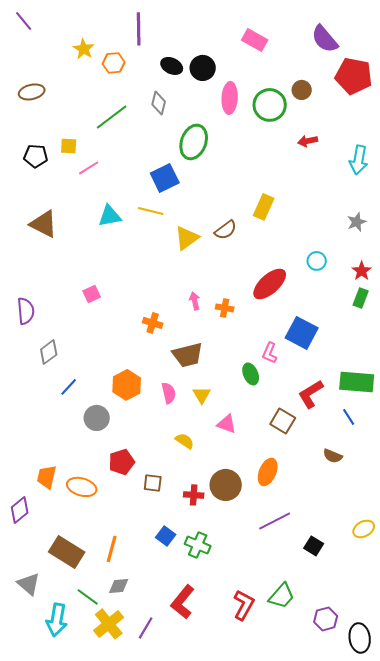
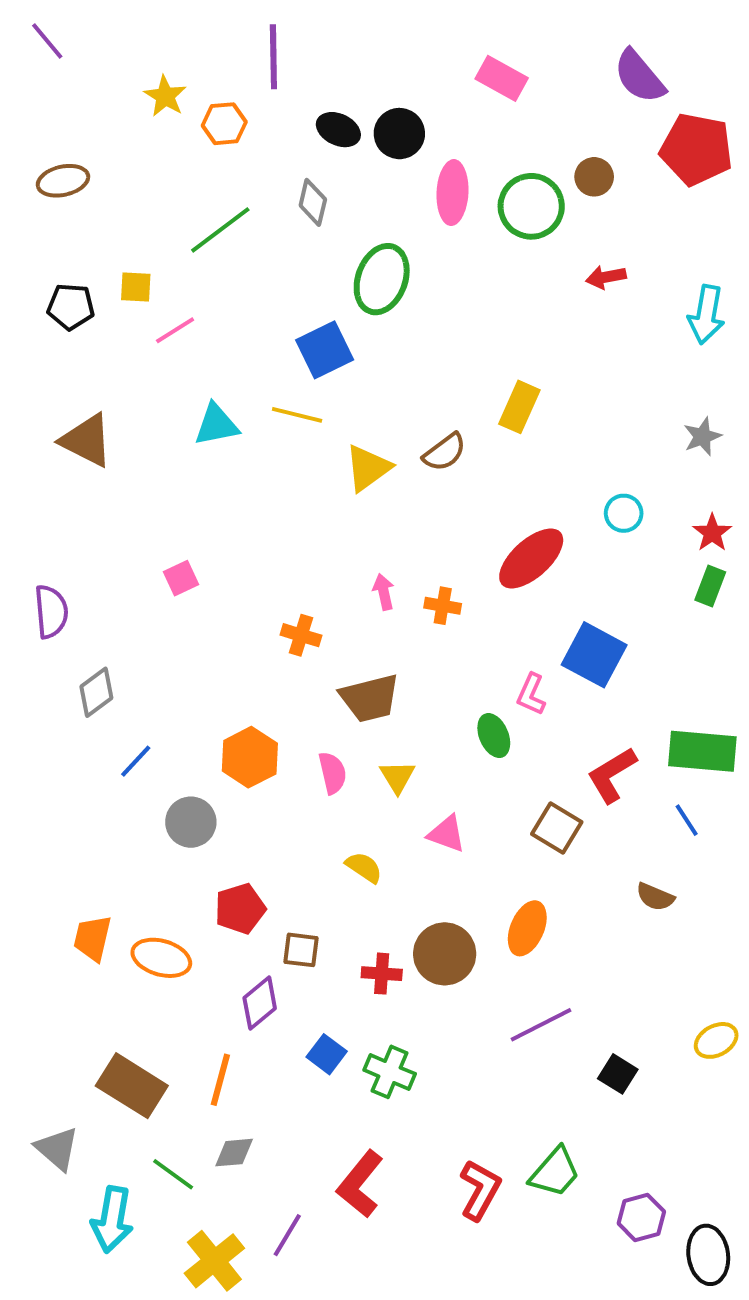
purple diamond: (20, 510) -> (260, 1003), moved
yellow cross: (109, 624) -> (214, 1261), moved

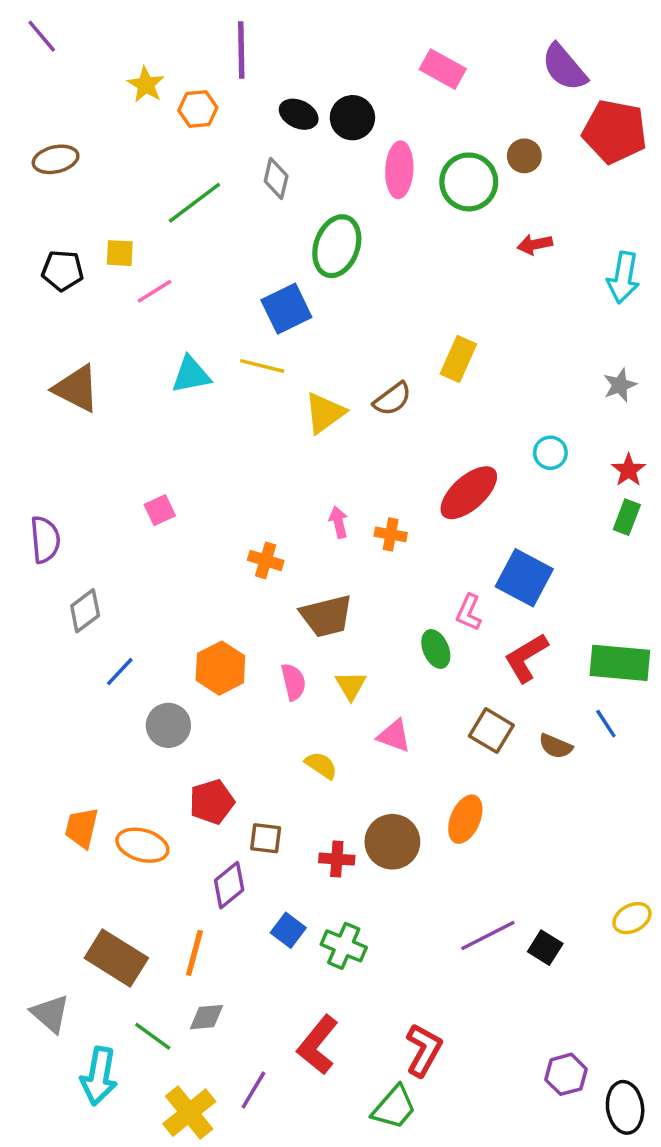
red L-shape: (612, 775) -> (526, 658), moved
brown semicircle: (655, 897) -> (556, 746), moved
purple line: (541, 1025) -> (488, 935), moved
green trapezoid: (555, 1172) -> (394, 1107), moved

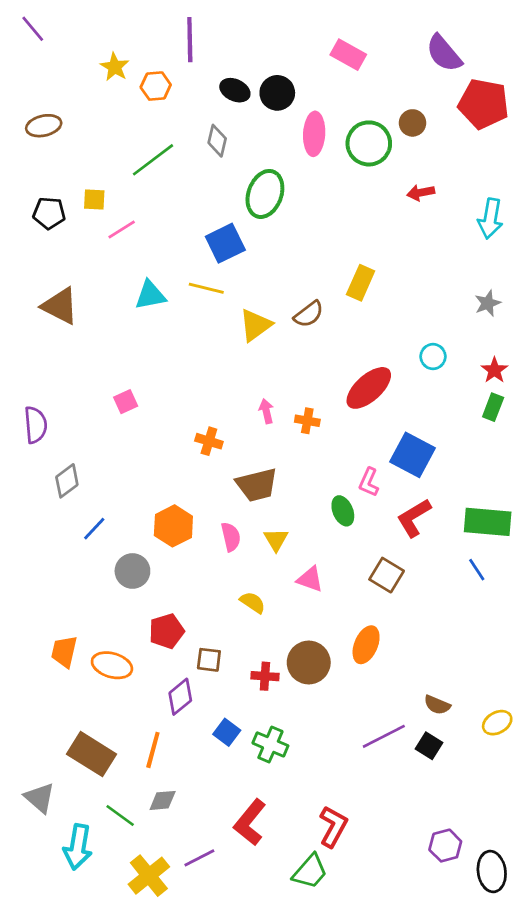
brown semicircle: (556, 746) -> (437, 705), moved
purple line: (253, 1090) -> (199, 858), turned 32

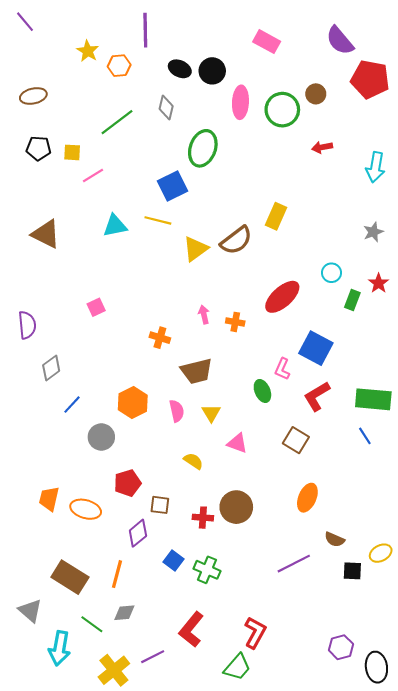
black pentagon: (49, 213) -> (39, 148), moved
brown semicircle: (309, 314) -> (236, 240), size x1.4
green rectangle: (493, 407) -> (352, 300), moved
orange ellipse: (366, 645) -> (307, 498), moved
black square: (429, 746) -> (352, 571), moved, turned -30

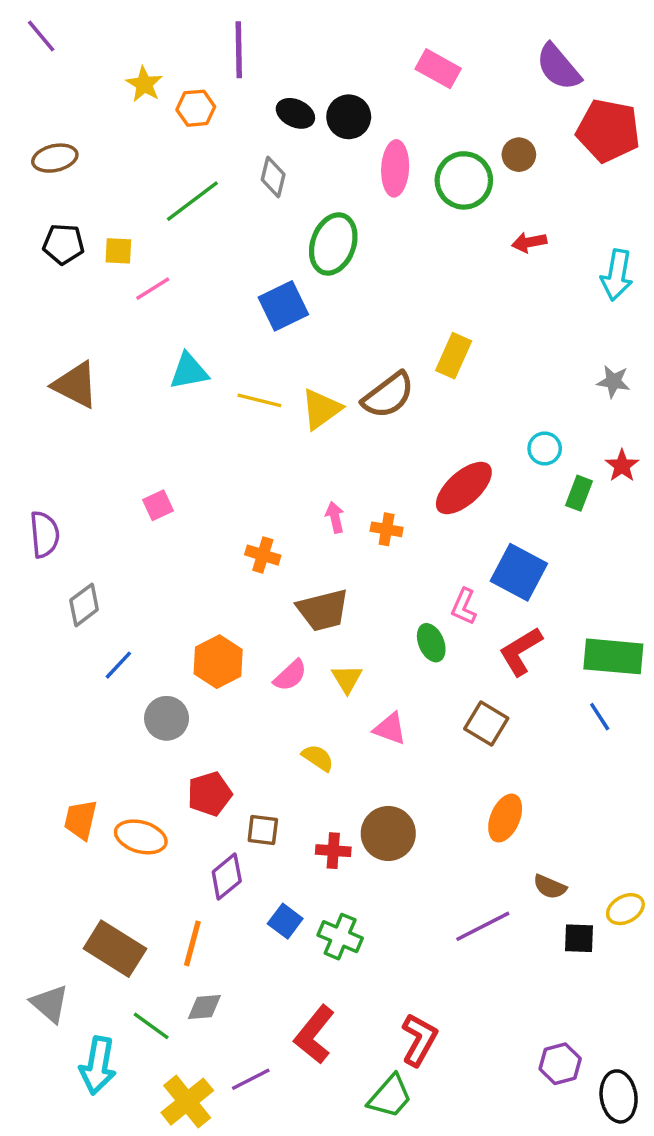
yellow line: (158, 220) -> (259, 400), moved
gray star: (373, 232) -> (613, 381), turned 30
pink semicircle: (177, 411) -> (290, 675), turned 60

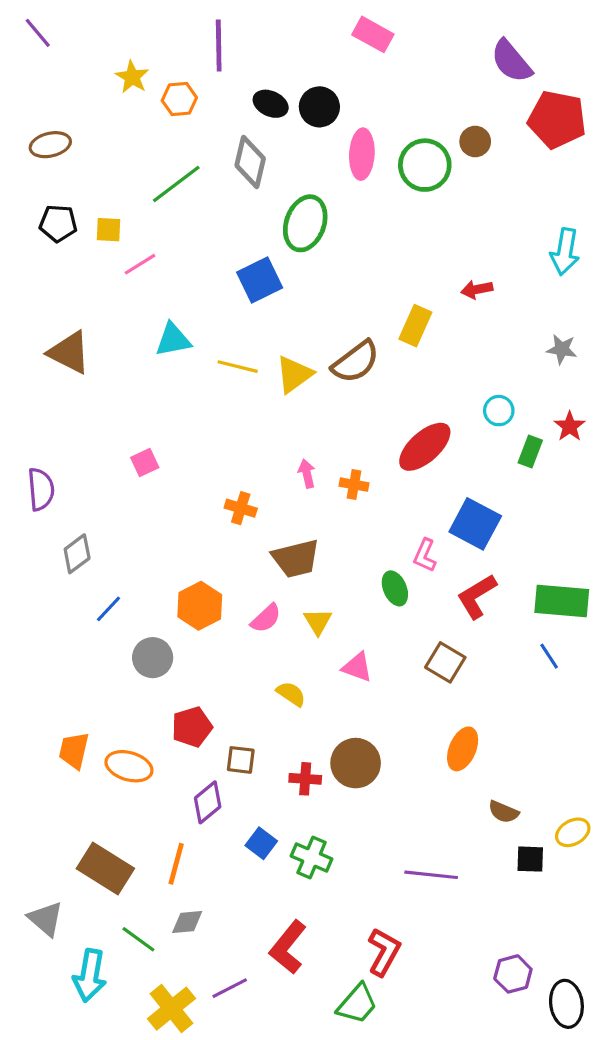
pink rectangle: (438, 69) -> (373, 34), moved
gray diamond: (273, 177) -> (250, 162), size x1.4
red arrow: (529, 242) -> (477, 289), moved
purple line: (483, 926) -> (431, 875), moved, turned 33

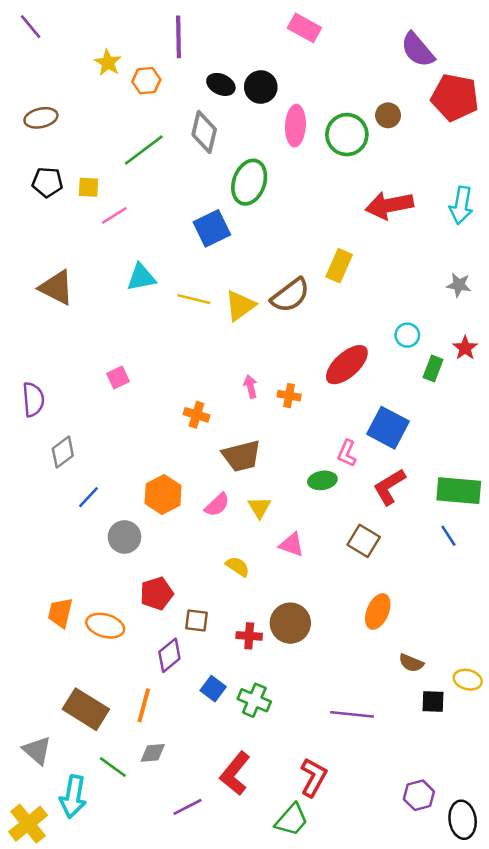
red arrow: (477, 289) -> (389, 205), moved, size x1.8
green ellipse: (395, 588) -> (322, 480), turned -76
yellow ellipse: (573, 832) -> (468, 680), turned 44
yellow cross: (171, 1009) -> (28, 824), moved

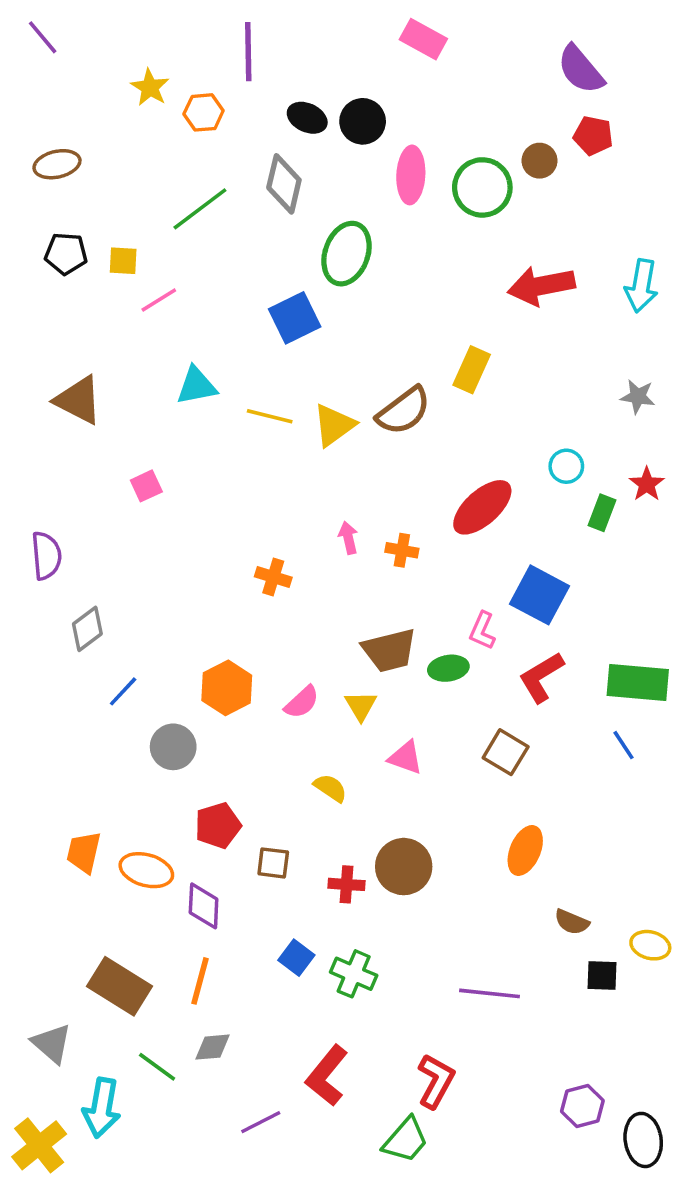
red pentagon: (455, 97) -> (593, 136), moved, size x0.6
pink square: (118, 378) -> (146, 486), moved
brown trapezoid: (241, 456) -> (389, 650), moved
purple diamond: (169, 655) -> (204, 906), moved, turned -48

